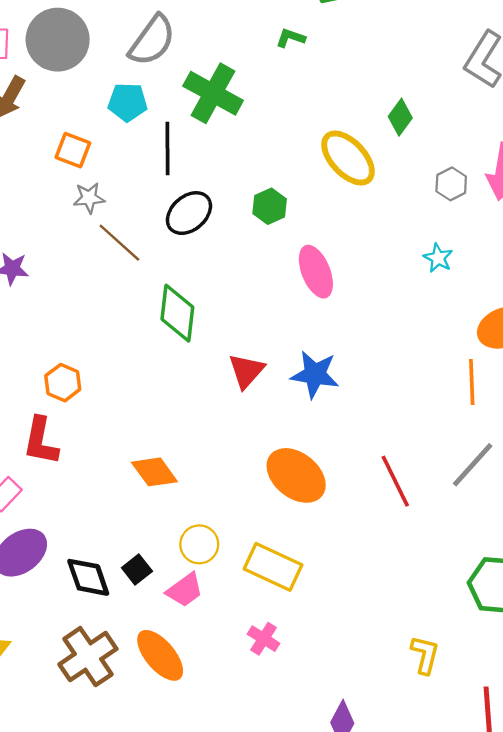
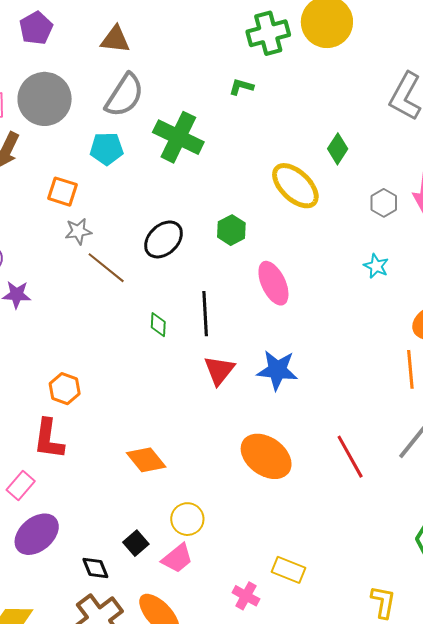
black line: (167, 148) -> (205, 314), moved
green diamond: (177, 313) -> (158, 325), size x0.5
yellow rectangle: (273, 567) -> (288, 570), moved, size x0.7
black diamond: (88, 577) -> (95, 568), moved, size x0.7

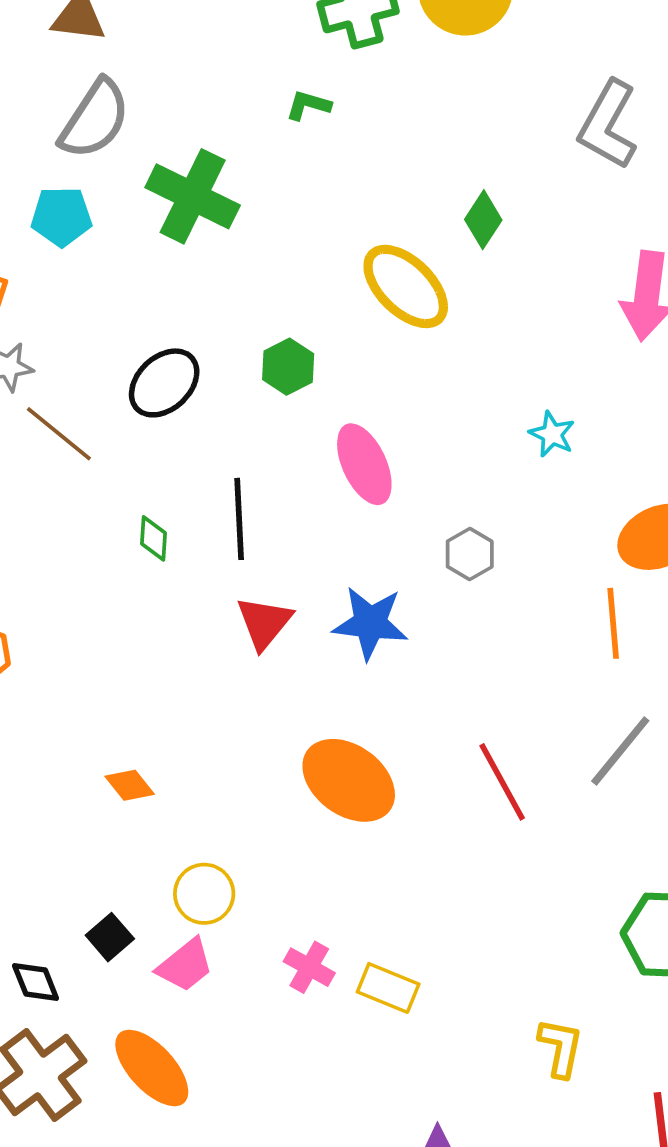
gray hexagon: (384, 203) -> (470, 554), moved
orange diamond: (146, 460) -> (130, 785), size x0.7
pink cross: (246, 596) -> (309, 967), moved

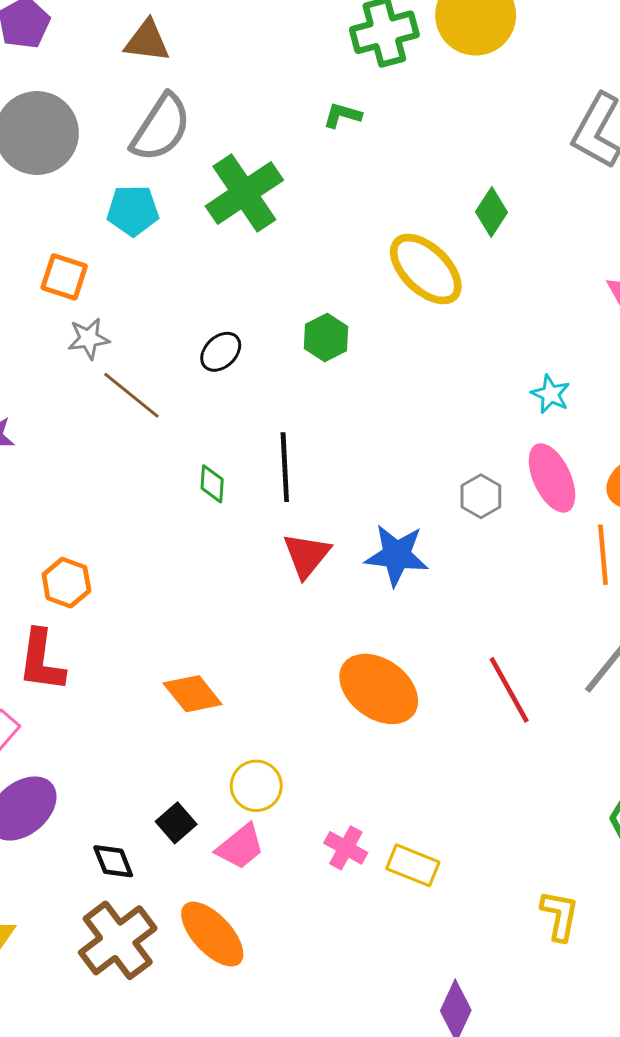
green cross: (193, 196) -> (244, 193), turned 30
black ellipse: (164, 383) -> (221, 352), size x0.7
pink ellipse: (364, 464) -> (552, 478), moved
orange diamond: (130, 785) -> (193, 694), size x1.4

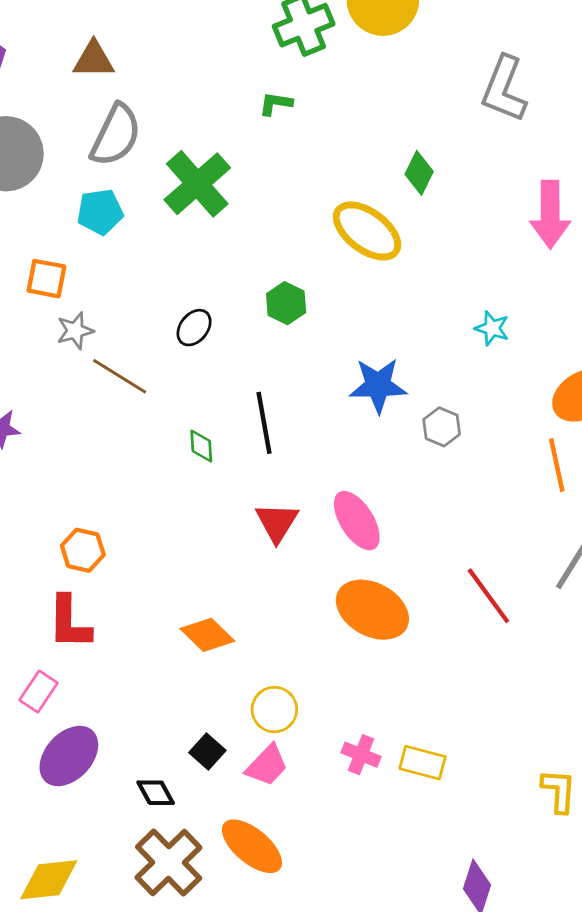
pink ellipse: (552, 478) -> (357, 521), moved
red triangle: (307, 555) -> (277, 522), moved
blue star: (397, 555) -> (378, 385), moved

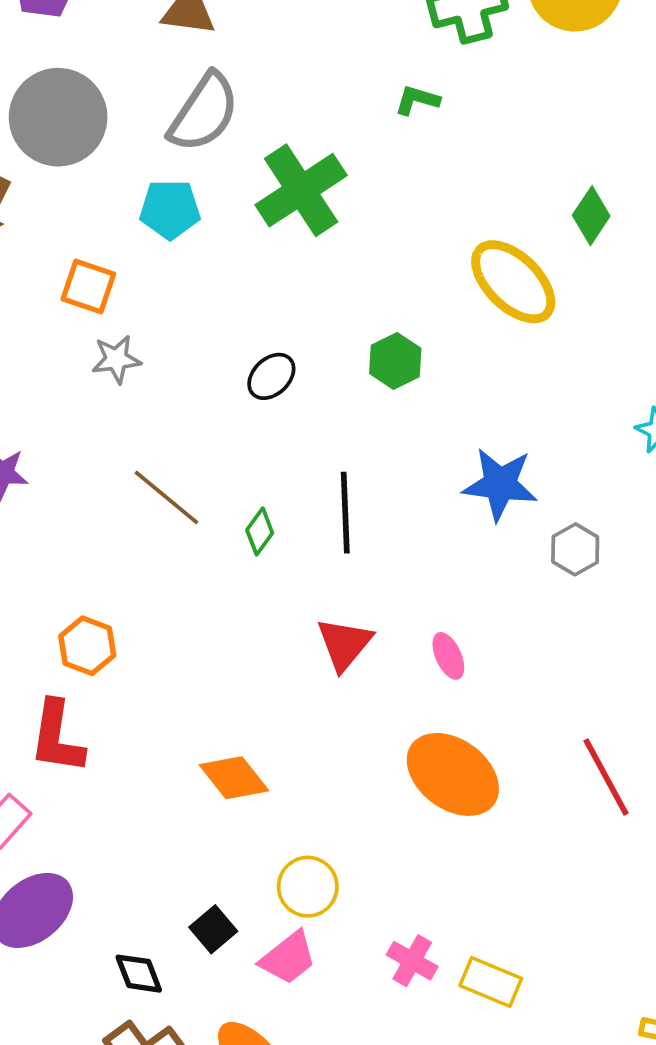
brown line: (120, 376) -> (166, 497), moved
green diamond: (201, 446) -> (260, 531), turned 32
pink ellipse: (357, 521) -> (448, 656), size x0.6

